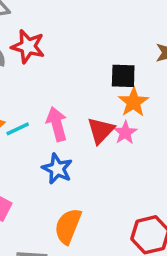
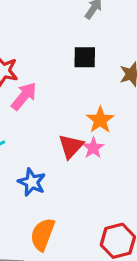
black square: (123, 76) -> (85, 57), moved
pink arrow: (57, 124) -> (24, 96), moved, turned 56

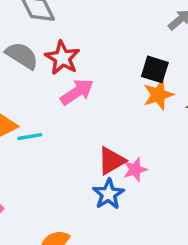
orange star: (100, 120) -> (158, 95), moved
blue star: (32, 182) -> (108, 194), moved

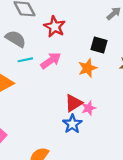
red star: (62, 58) -> (55, 27), moved
orange star: (158, 95) -> (88, 68), moved
cyan line: (30, 137) -> (25, 60), moved

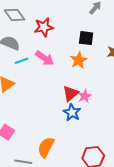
red star: (55, 27) -> (44, 27), turned -30
pink arrow: (51, 61) -> (45, 58), turned 78

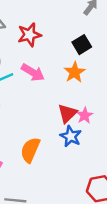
black square: (86, 38) -> (82, 45), turned -35
orange semicircle: (46, 147) -> (30, 150), moved

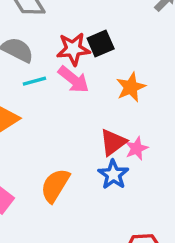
red star: (29, 35) -> (73, 49), moved
black square: (82, 45) -> (101, 43), moved

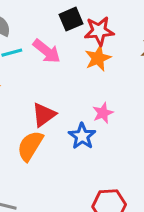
red star: (73, 49) -> (99, 31), moved
red triangle: (113, 142) -> (44, 115), moved

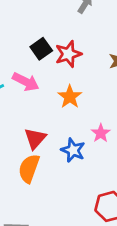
orange star: (98, 58) -> (70, 97), moved
pink star: (103, 113) -> (101, 133), moved

